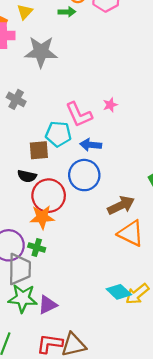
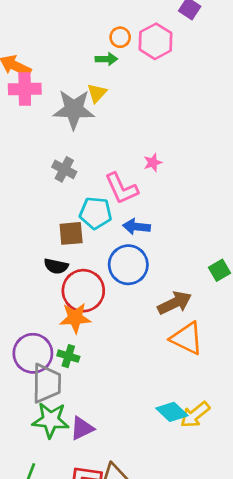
yellow triangle: (25, 12) -> (97, 93), moved
gray cross: (16, 99) -> (64, 169), moved
pink star: (110, 105) -> (153, 163), moved

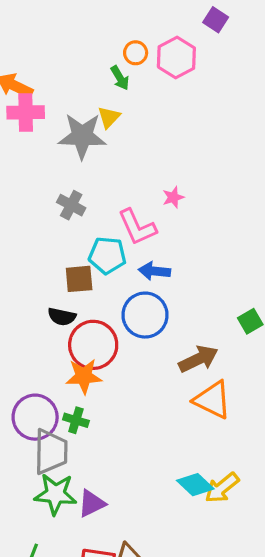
green arrow: (106, 59) -> (120, 78), turned 60

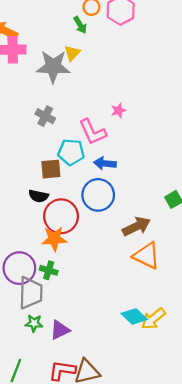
green star: (55, 494) -> (34, 323), size x0.6

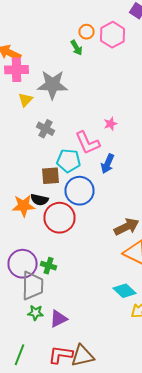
yellow triangle: (72, 53) -> (26, 100), moved
blue arrow: (105, 163) -> (108, 164), moved, turned -72
blue circle: (98, 195) -> (80, 191), moved
orange star: (54, 239) -> (24, 206), moved
cyan diamond: (134, 316) -> (124, 291), moved

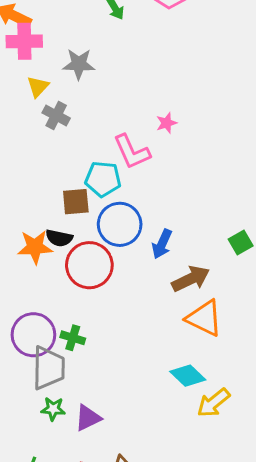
gray star: (52, 85) -> (79, 64), size x0.7
gray cross: (46, 129) -> (56, 115), moved
blue arrow: (108, 164) -> (162, 244), moved

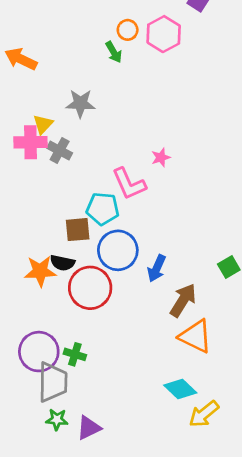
pink cross: (24, 41) -> (31, 142), moved
brown arrow: (191, 279) -> (183, 300), turned -32

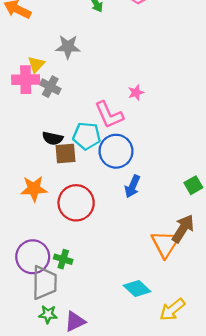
blue circle: (118, 250) -> (116, 151), moved
black semicircle: (62, 263) -> (53, 138), moved
brown arrow: (183, 300) -> (183, 229), moved
orange triangle: (195, 336) -> (165, 244), turned 36
cyan diamond: (180, 389) -> (137, 288), moved

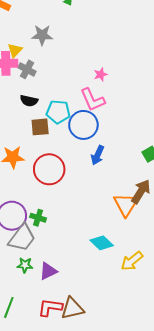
pink L-shape: (109, 115) -> (93, 100), moved
black semicircle: (53, 138) -> (29, 101), moved
gray trapezoid: (44, 283) -> (22, 238), turned 36

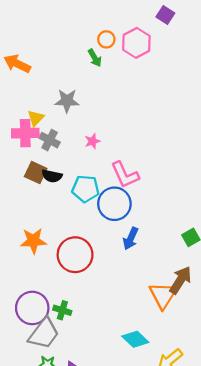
pink star: (101, 74) -> (92, 141), moved
brown square: (40, 127) -> (36, 172), moved, turned 30

